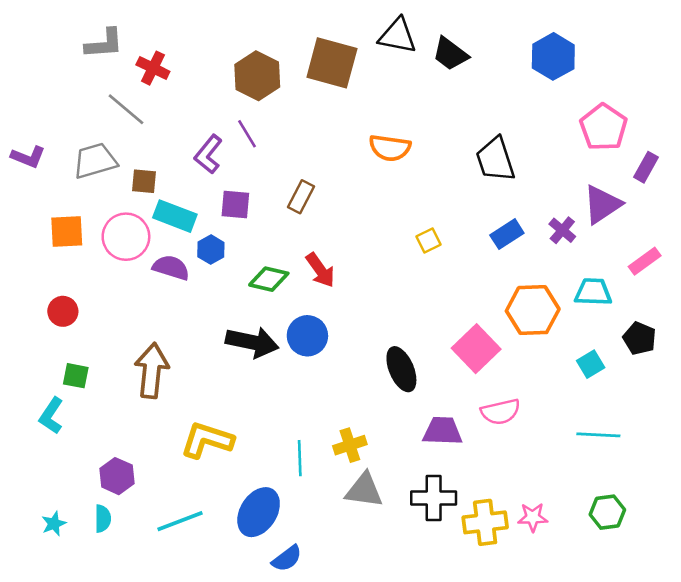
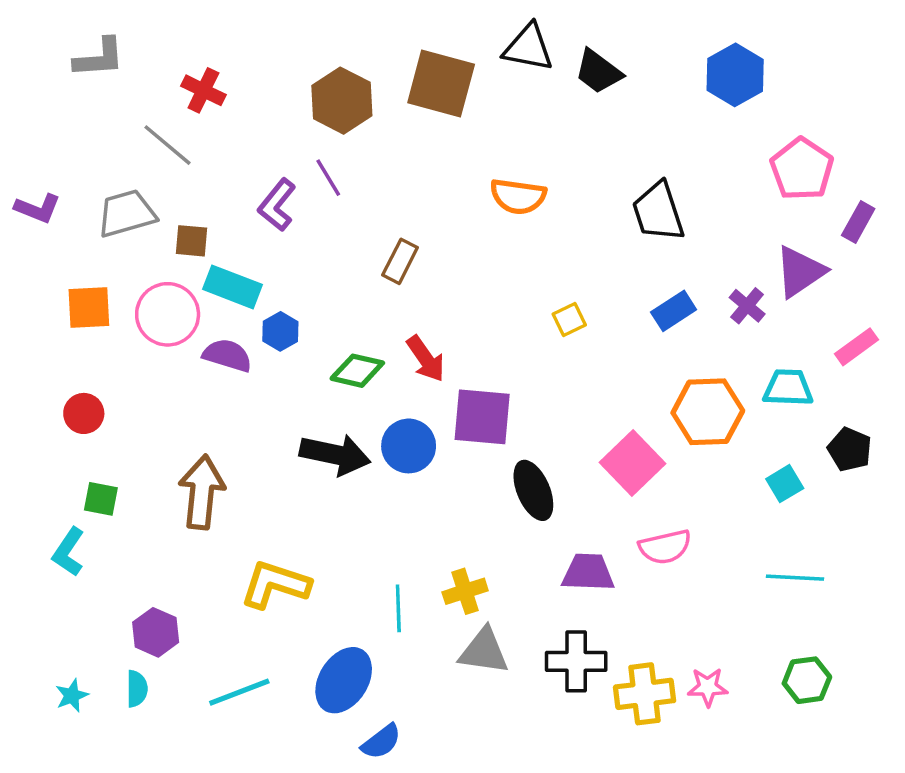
gray L-shape: (104, 44) -> (99, 58), moved
purple square: (235, 204) -> (482, 417), moved, size x1.5

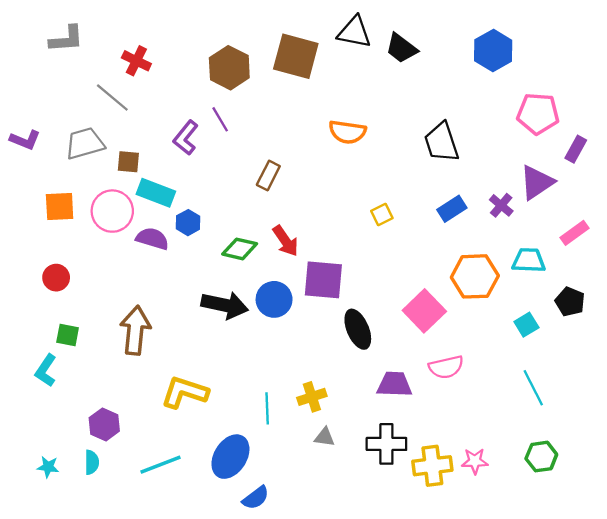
pink pentagon: (802, 169) -> (538, 114), turned -30
cyan line: (795, 578) -> (533, 388), turned 60
gray triangle: (484, 651) -> (325, 437), size x0.6
cyan star: (72, 696) -> (48, 467), turned 30

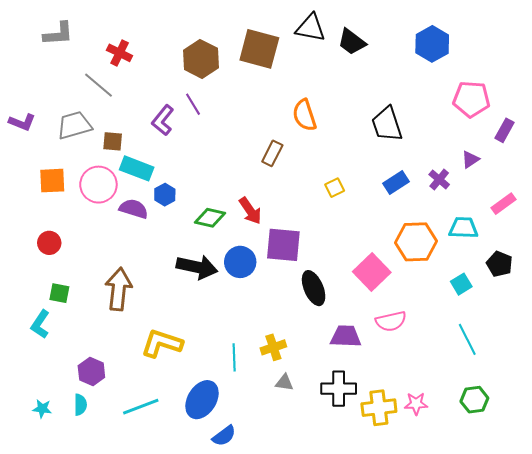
orange semicircle: (347, 132) -> (305, 115), turned 64
brown rectangle: (268, 176) -> (272, 153), moved
purple triangle: (537, 182) -> (470, 159), size x0.6

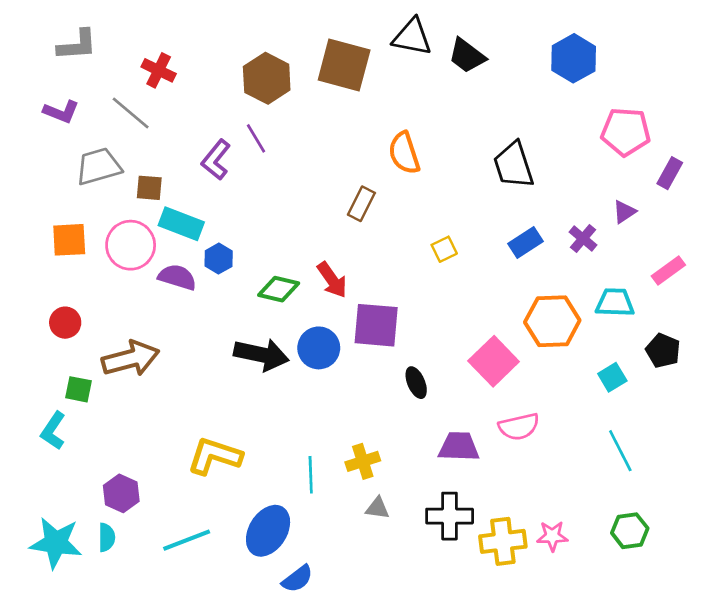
purple L-shape: (22, 122) -> (61, 112), moved
black ellipse: (314, 288) -> (416, 383), size x0.7
brown arrow: (119, 289) -> (131, 359), moved, turned 69
cyan star: (42, 409) -> (56, 543), size x2.0

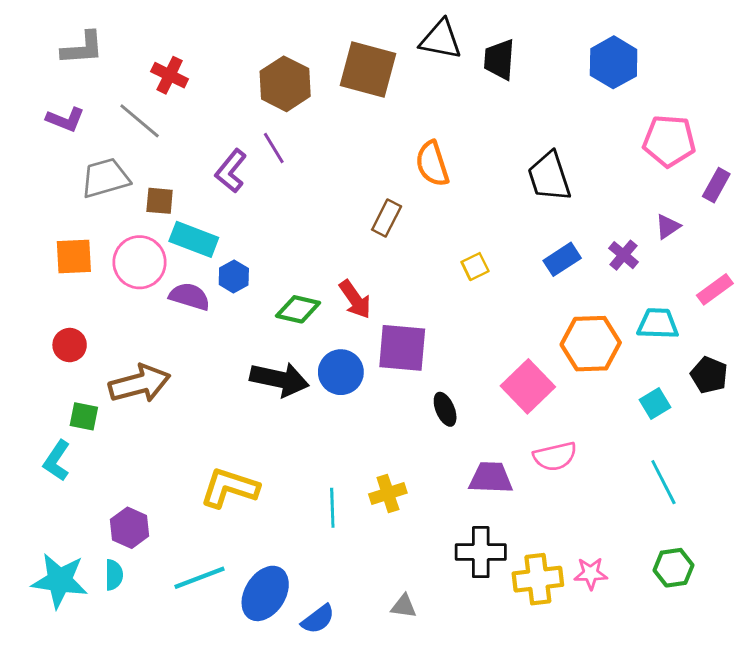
black trapezoid: (467, 56) -> (499, 60), turned 57
gray triangle: (377, 508) -> (404, 606), moved
blue ellipse: (268, 531) -> (265, 593), moved

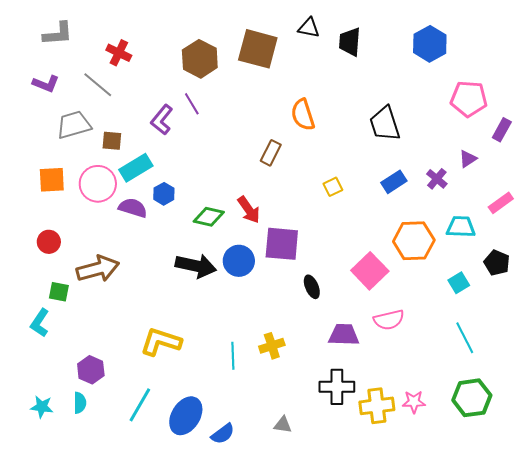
black triangle: (441, 40) -> (309, 28), size x0.7
cyan rectangle: (194, 239) -> (136, 168), turned -52
green hexagon: (673, 568) -> (472, 398), size x1.4
cyan line: (200, 578) -> (140, 405), turned -39
cyan star: (60, 581) -> (42, 407), size x0.6

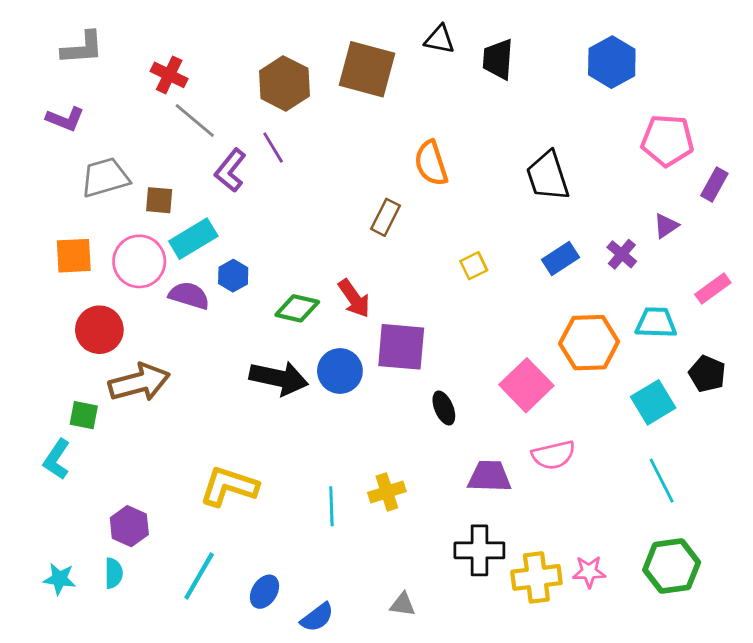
gray line: (98, 85) -> (195, 120), moved
red circle: (49, 242) -> (99, 330), moved, size x1.4
cyan square: (459, 283) -> (653, 402), size x1.4
blue ellipse: (186, 416) -> (264, 592), size x0.6

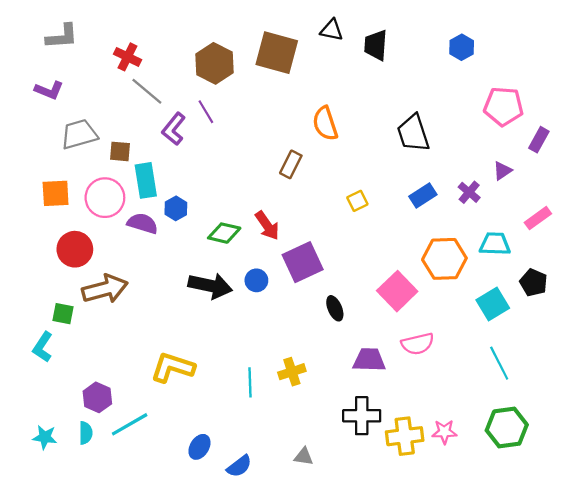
blue hexagon: (612, 62) -> (462, 47), size x0.7
cyan rectangle: (193, 239) -> (146, 180), turned -68
purple square: (401, 347) -> (303, 262), turned -30
blue circle: (340, 371) -> (256, 280), size x0.7
cyan line: (199, 576) -> (130, 424), moved, turned 30

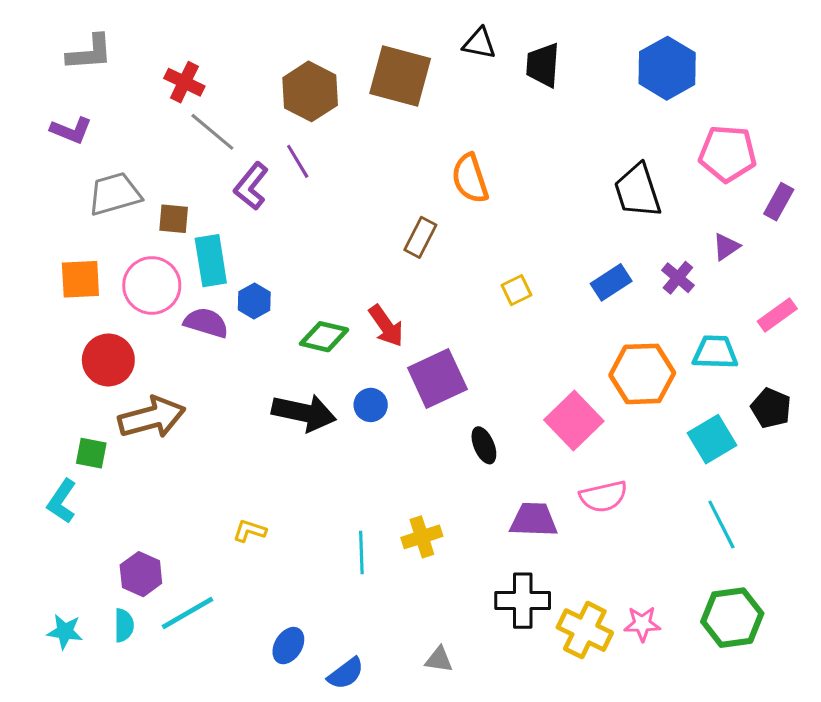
blue hexagon: (462, 47) -> (667, 68), size x1.6
black trapezoid: (413, 133) -> (638, 191), moved
yellow L-shape: (173, 367) -> (250, 531), size x0.5
yellow cross: (405, 436) -> (585, 630), turned 33

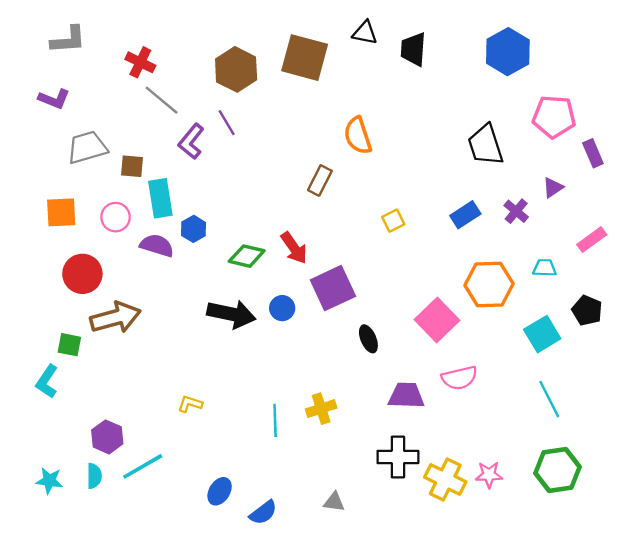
purple rectangle: (779, 202) -> (593, 153), turned -52
pink circle: (152, 285) -> (116, 217), size x0.7
cyan trapezoid: (715, 352) -> (545, 268), size x0.7

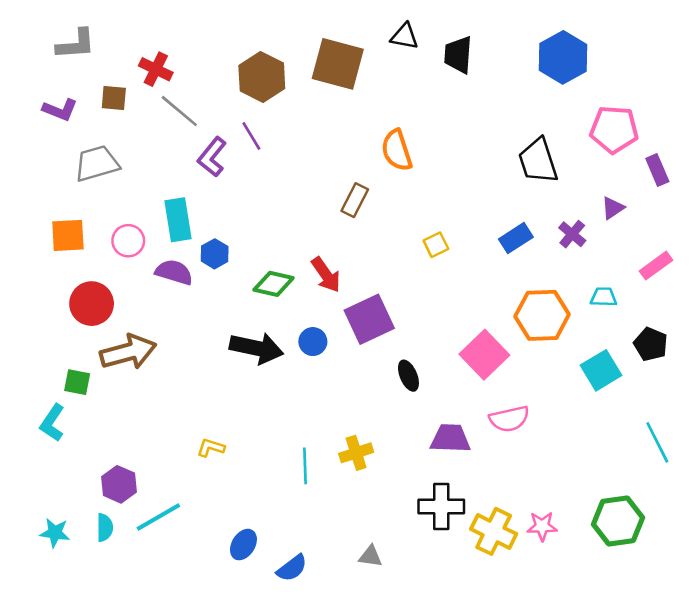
brown square: (132, 166) -> (114, 98), moved
cyan line: (549, 399) -> (657, 442), moved

